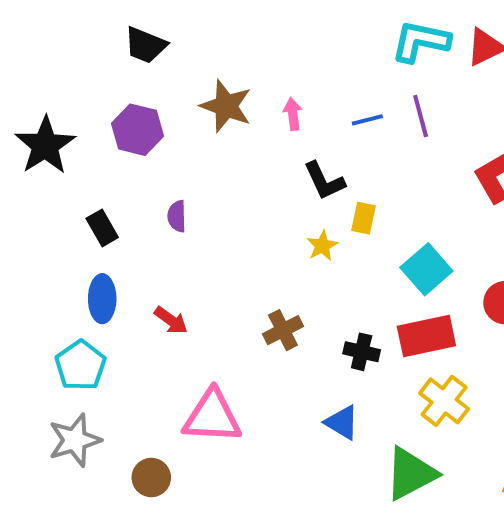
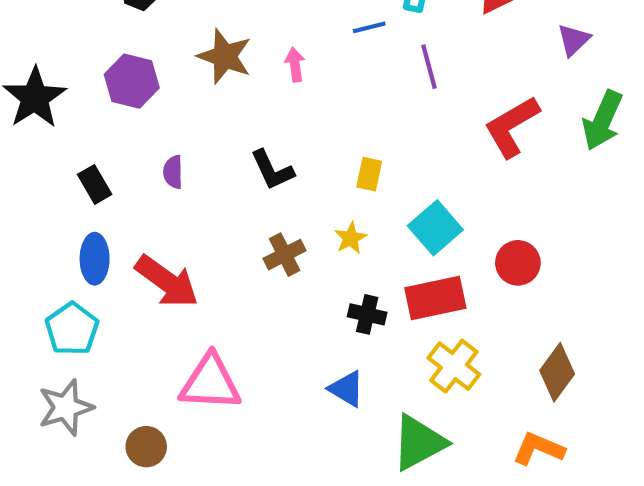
blue line: (367, 120) -> (369, 27), moved
black L-shape: (324, 181) -> (272, 170), moved
yellow star: (322, 246) -> (351, 238), moved
red arrow: (171, 320) -> (167, 281), size x1.8
brown cross: (283, 330) -> (285, 255), moved

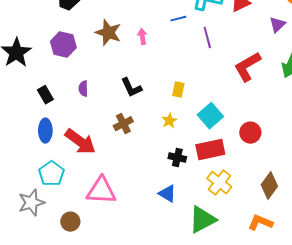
brown cross: (285, 255) -> (123, 124), moved
cyan pentagon: (72, 329) -> (51, 174), moved

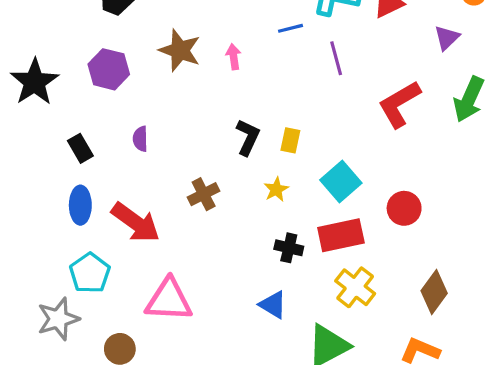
black L-shape: (131, 88) -> (248, 137), moved, turned -130

